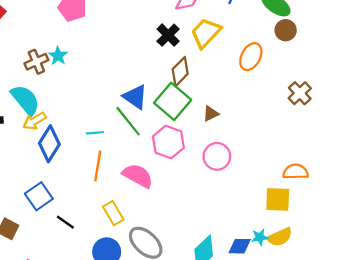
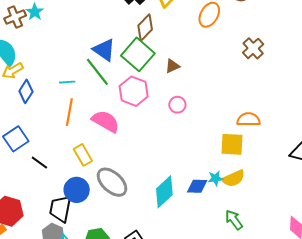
blue diamond: (49, 144) -> (26, 91), size x0.7
pink circle: (217, 156) -> (177, 105), size x0.7

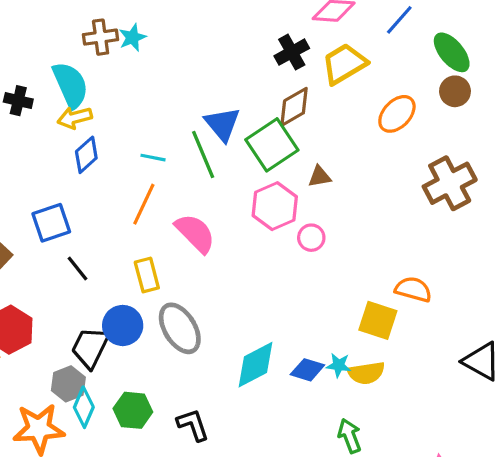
brown cross: (253, 48) -> (450, 183), size x1.5
pink hexagon: (134, 91) -> (275, 206), moved

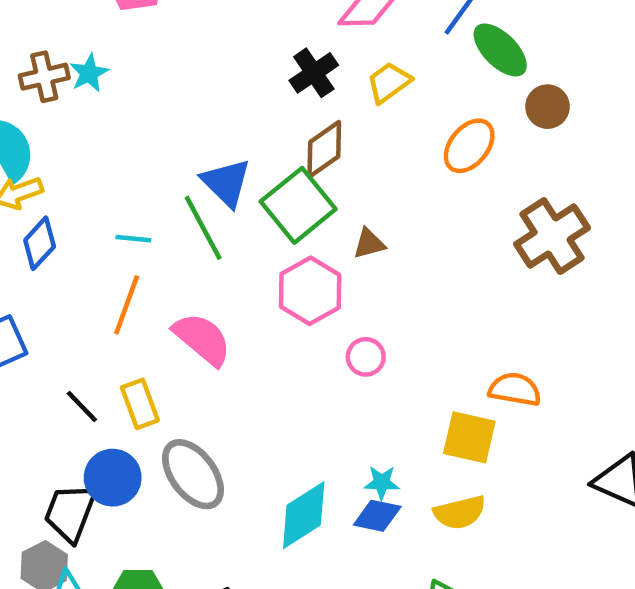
green ellipse: (452, 52) -> (500, 50), moved
yellow trapezoid: (344, 64) -> (389, 82), size x0.7
pink circle: (311, 238) -> (366, 357), moved
black line: (77, 269) -> (82, 407), moved
cyan star: (339, 365) -> (382, 483), moved

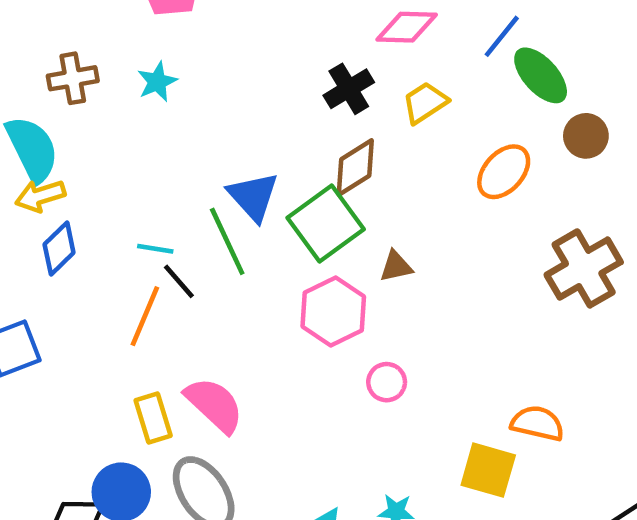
cyan star: (89, 73) -> (157, 82), moved
pink semicircle: (202, 339) -> (214, 405), moved
black line: (82, 407) -> (179, 281), moved

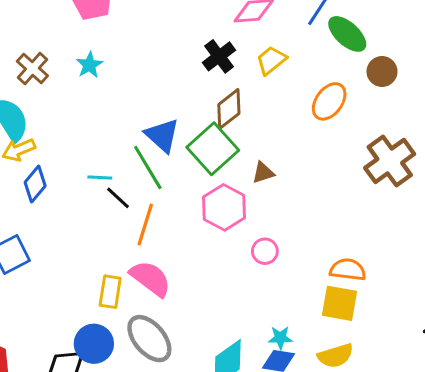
brown cross: (73, 78) -> (32, 69), turned -32
orange line: (145, 316) -> (145, 225), moved
yellow rectangle: (153, 418) -> (110, 292), turned 32
orange semicircle: (537, 423) -> (348, 270), moved

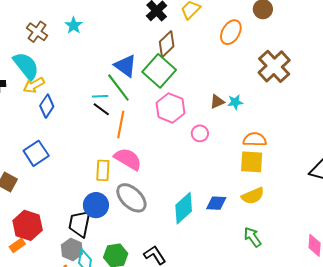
brown triangle: (263, 173) -> (217, 102), moved
cyan line: (100, 178) -> (100, 96), moved
cyan star: (280, 338) -> (235, 102), moved

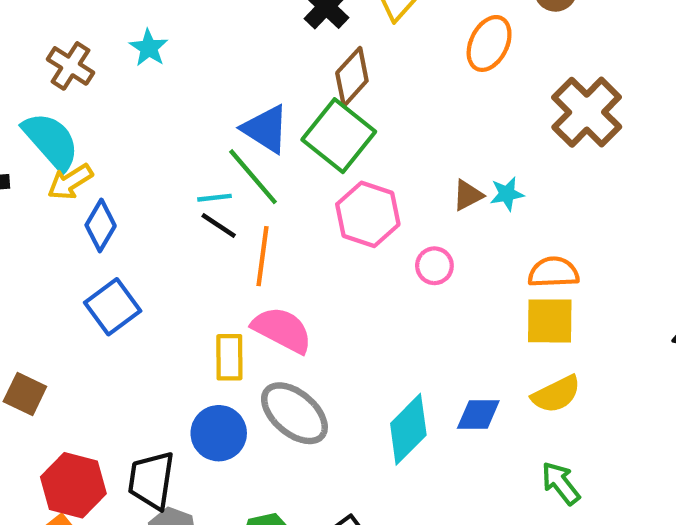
blue square: (36, 153) -> (113, 307), moved
black trapezoid: (80, 224) -> (151, 480), moved

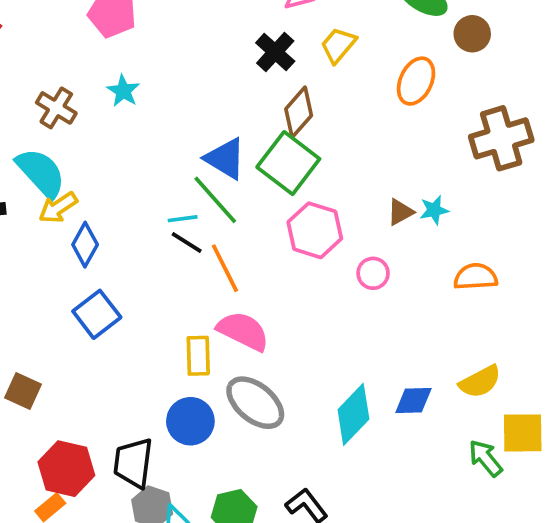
brown cross: (587, 112) -> (501, 138), turned 30
orange line: (263, 256) -> (225, 268), turned -33
yellow square: (550, 321) -> (523, 433), moved

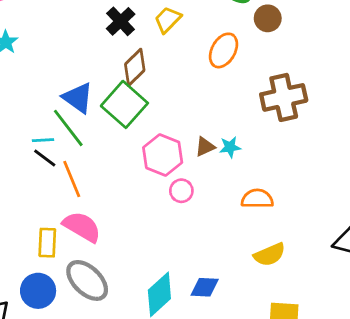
pink hexagon: (315, 230) -> (163, 155), moved
yellow semicircle: (480, 382) -> (270, 255), moved

